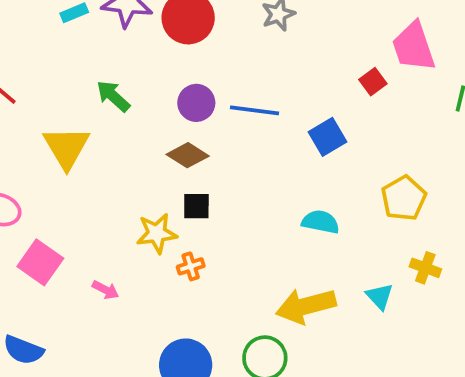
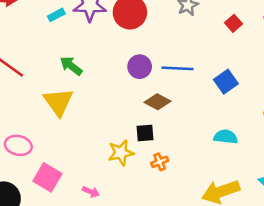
red square: (373, 82) -> (234, 23), moved
green arrow: (113, 96) -> (71, 66), moved
brown diamond: (188, 155) -> (158, 102), moved
orange cross: (191, 266) -> (160, 162), moved

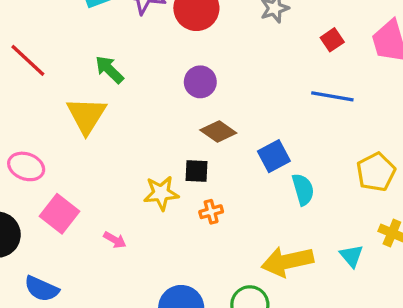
blue line: (177, 68) -> (332, 96), moved
blue square: (226, 82) -> (274, 156), moved
cyan semicircle: (226, 137) -> (303, 189), turned 60

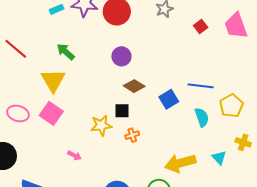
blue line: (332, 96) -> (201, 86), moved
cyan semicircle: (303, 189) -> (202, 117), moved
pink square: (59, 214) -> (51, 113), moved

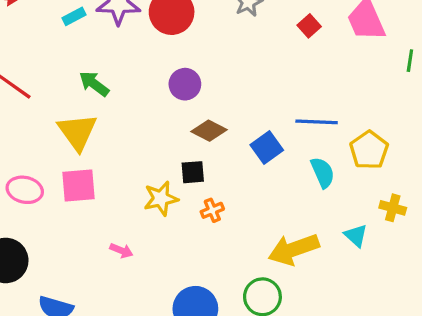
pink square: (51, 113) -> (79, 185), turned -35

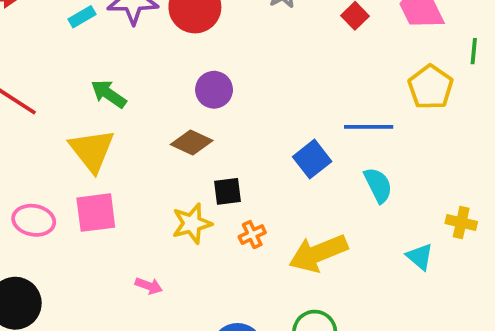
brown diamond: (209, 131) -> (192, 143), moved
yellow pentagon: (369, 150) -> (431, 87), moved
yellow arrow: (294, 249) -> (318, 253), moved

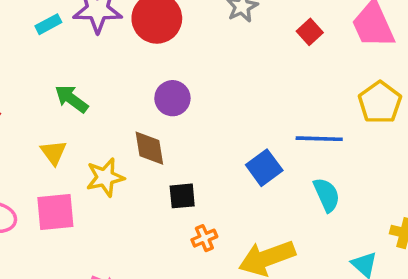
brown diamond: (192, 143) -> (149, 148), turned 54
yellow triangle: (92, 150) -> (54, 152), size x0.6
yellow star: (192, 224) -> (105, 177), moved

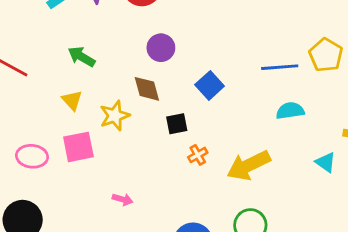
yellow pentagon: (380, 103) -> (326, 55), moved
blue square: (264, 168) -> (210, 85), moved
cyan semicircle: (327, 195) -> (290, 111), turned -68

